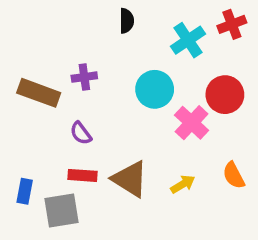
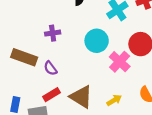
brown rectangle: (39, 93) -> (24, 57), moved
red rectangle: (83, 175) -> (52, 95), turned -35

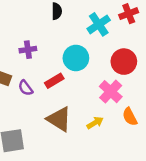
pink cross: (120, 62) -> (111, 92), moved
red rectangle: (52, 95) -> (54, 81), moved

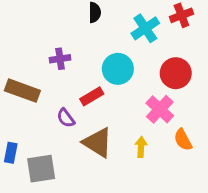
purple semicircle: (26, 88) -> (66, 118), moved
yellow arrow: (95, 123) -> (141, 147), turned -56

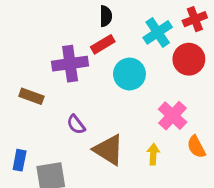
purple cross: (60, 59) -> (70, 64), size x1.6
red circle: (176, 73) -> (189, 59), moved
brown rectangle: (22, 91) -> (31, 96), size x0.7
red rectangle: (92, 96) -> (103, 44), moved

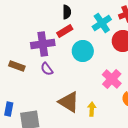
purple semicircle: (76, 125) -> (47, 69), moved
yellow arrow: (153, 154) -> (92, 109), moved

